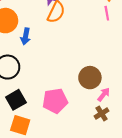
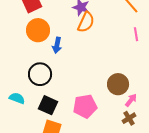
pink line: (107, 13) -> (136, 34), moved
black square: (16, 100) -> (48, 105), turned -36

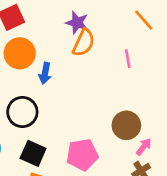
pink line: (136, 34) -> (128, 59), moved

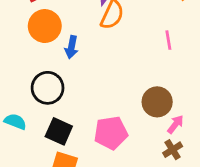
pink line: (128, 59) -> (168, 40), moved

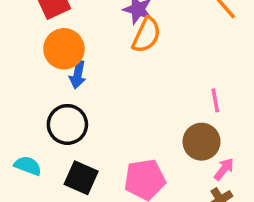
pink line: (168, 40) -> (215, 100), moved
blue arrow: (71, 47) -> (78, 75), moved

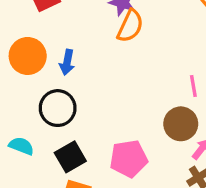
orange circle: (64, 49) -> (28, 56), moved
black square: (81, 178) -> (70, 157), turned 36

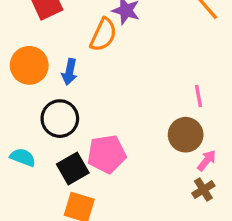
orange semicircle: (130, 26) -> (103, 35), moved
pink pentagon: (129, 159) -> (107, 154), moved

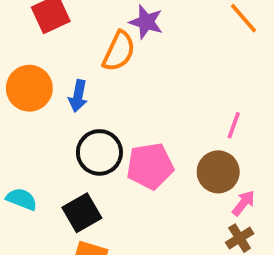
pink line: (199, 96) -> (234, 125), turned 30
black circle: (60, 119) -> (99, 152), moved
pink pentagon: (107, 154) -> (150, 166), moved

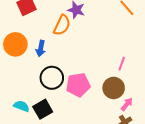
cyan semicircle: (22, 199) -> (21, 106), moved

